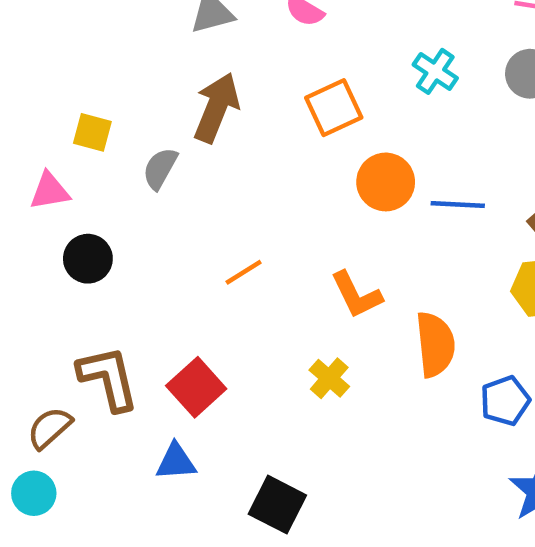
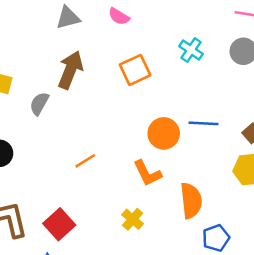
orange circle: (386, 182) -> (164, 133), moved
blue pentagon: (505, 401) -> (216, 238), moved

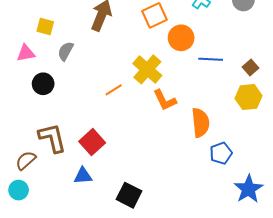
gray semicircle: (39, 104) -> (66, 51), moved
orange circle: (164, 133) -> (181, 38), moved
yellow cross: (133, 219) -> (147, 69), moved, size x1.6

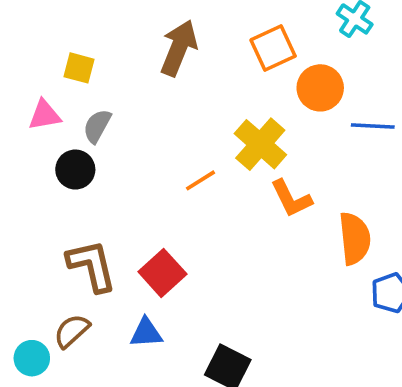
gray semicircle: (66, 51) -> (97, 126), moved
brown semicircle: (26, 160) -> (72, 331), moved

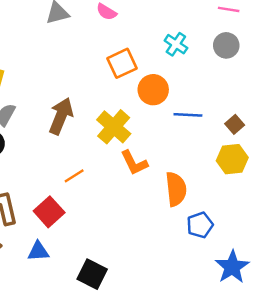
brown arrow: (179, 48) -> (61, 116), moved
orange line: (200, 180) -> (74, 176), moved

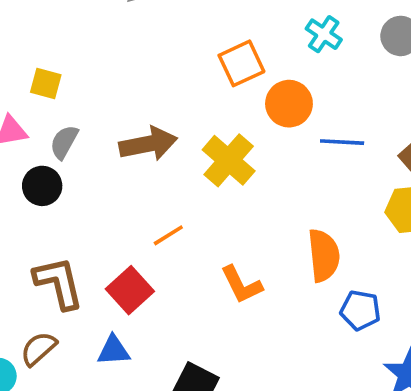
brown arrow: (61, 116) -> (148, 144), turned 57
orange L-shape: (134, 163) -> (241, 285), moved
blue pentagon: (200, 225) -> (360, 310), turned 30

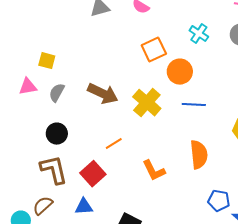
blue line: (342, 142) -> (194, 105), moved
brown arrow: (148, 144) -> (103, 94), turned 36
black circle: (42, 186) -> (57, 134), moved
blue pentagon: (360, 310) -> (219, 201), moved

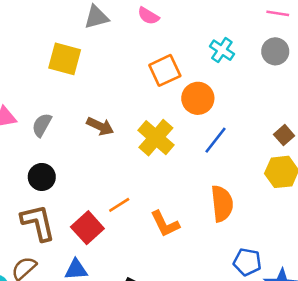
yellow square: (47, 61) -> (65, 59), moved, size x1.5
brown arrow: (103, 94) -> (100, 126), size x0.7
blue line: (194, 105) -> (216, 140), turned -55
orange line: (114, 144) -> (119, 205), moved

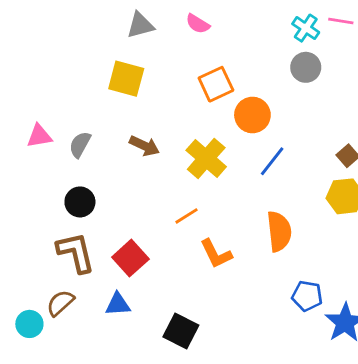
cyan cross: (222, 50) -> (306, 28), moved
gray circle: (275, 51) -> (306, 67), moved
yellow square: (65, 59) -> (126, 79), moved
orange line: (119, 205) -> (187, 216), moved

